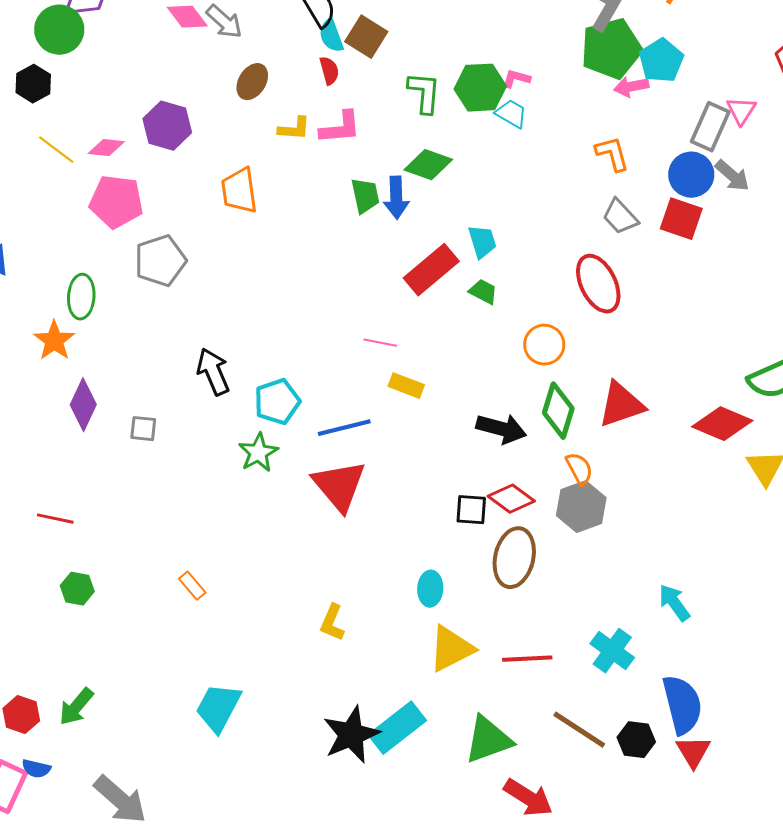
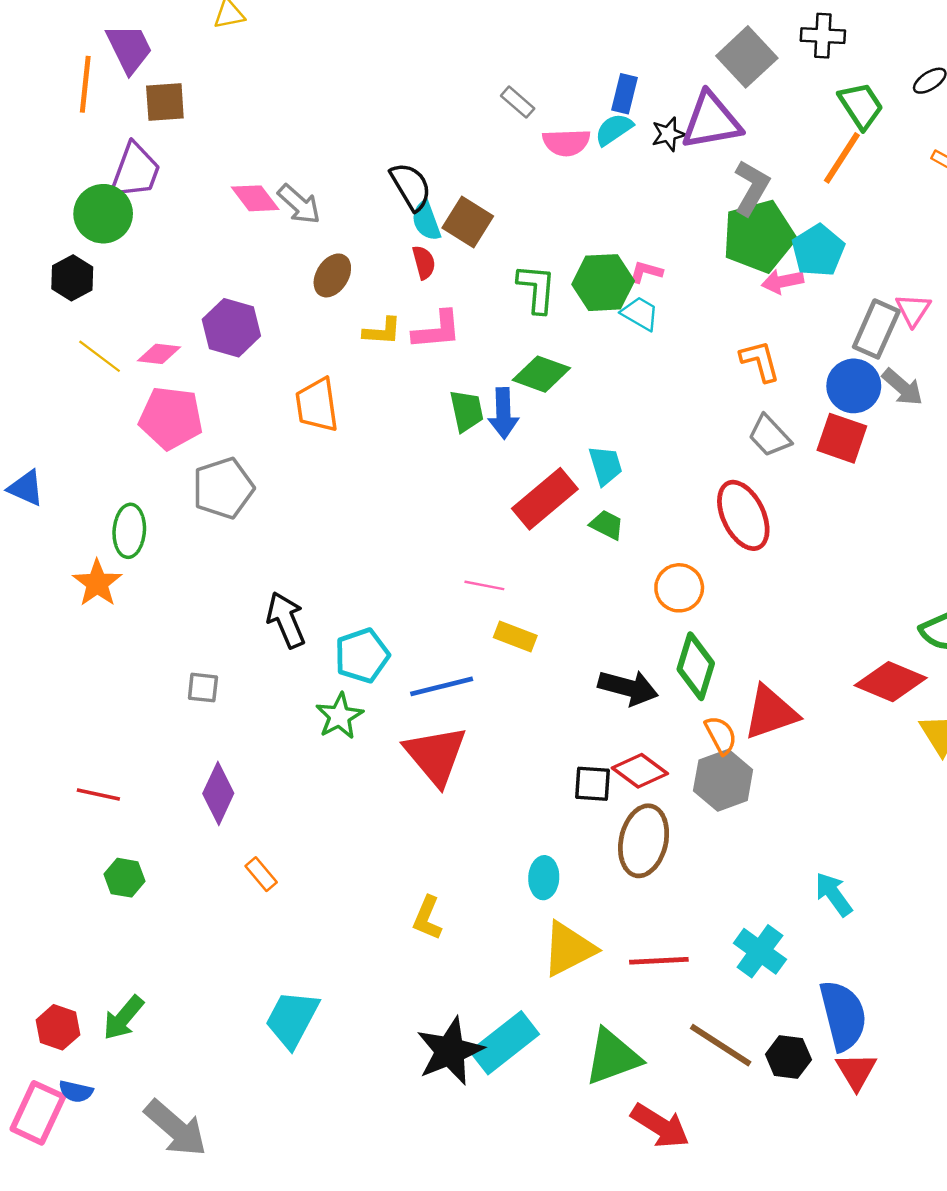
purple diamond: (83, 405) -> (218, 793), moved
red triangle: (621, 405) -> (771, 713), moved

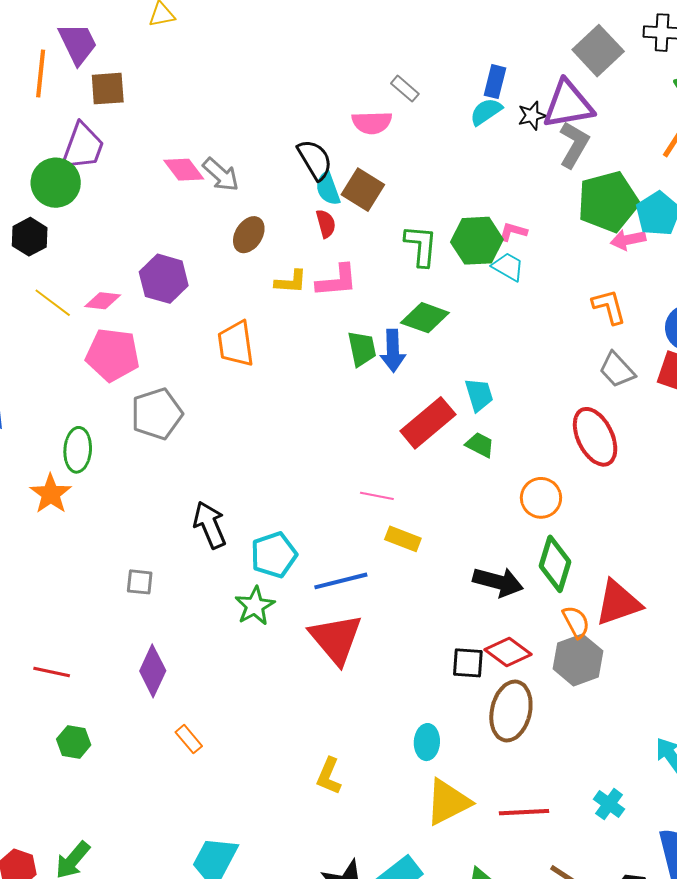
pink semicircle: (566, 142) -> (372, 123), moved
gray L-shape: (752, 188) -> (574, 145), moved
cyan cross: (760, 951) -> (609, 804), size x0.7

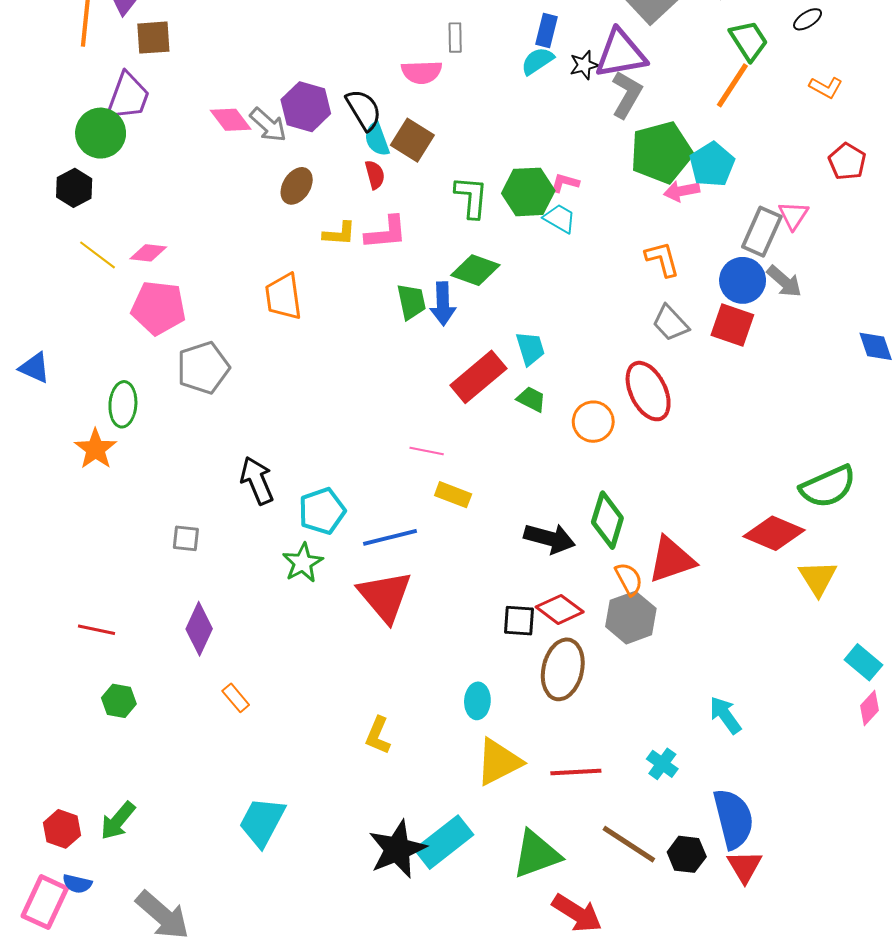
gray rectangle: (405, 89) -> (455, 38), turned 48
purple hexagon: (164, 279) -> (306, 107), moved
orange circle: (541, 498) -> (593, 422), moved

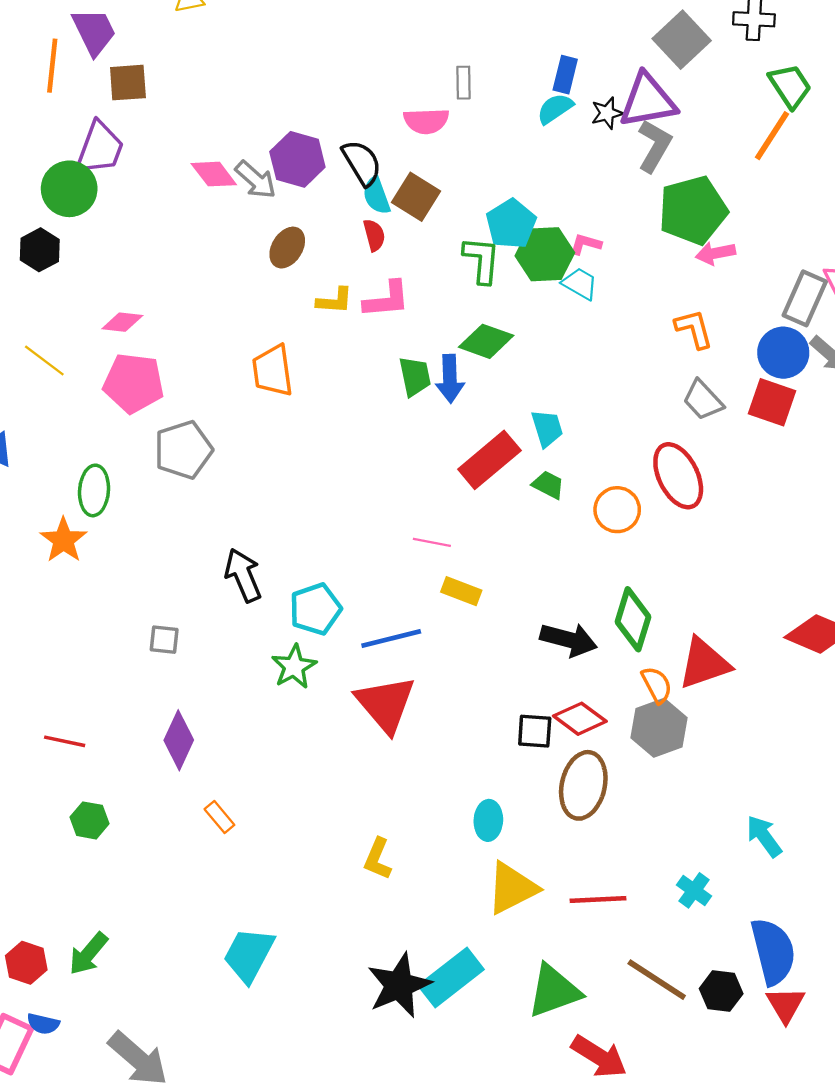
cyan pentagon: (712, 165) -> (511, 224), moved
yellow line: (98, 255) -> (44, 361), moved

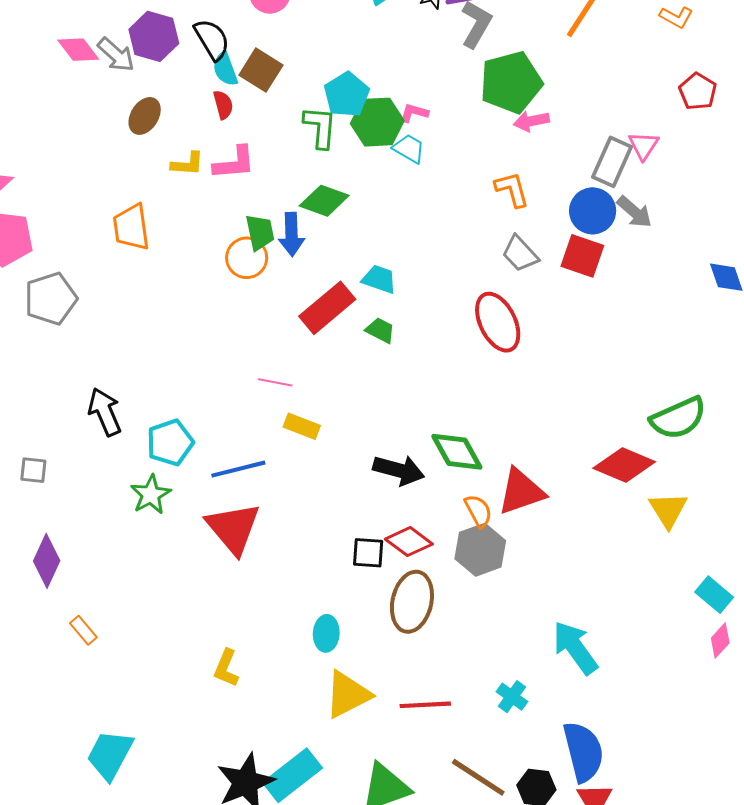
cyan trapezoid: (547, 428) -> (379, 279), turned -54
orange circle: (617, 510) -> (247, 258), moved
green diamond: (633, 619) -> (457, 452), turned -46
cyan arrow: (764, 836) -> (575, 648), size x1.4

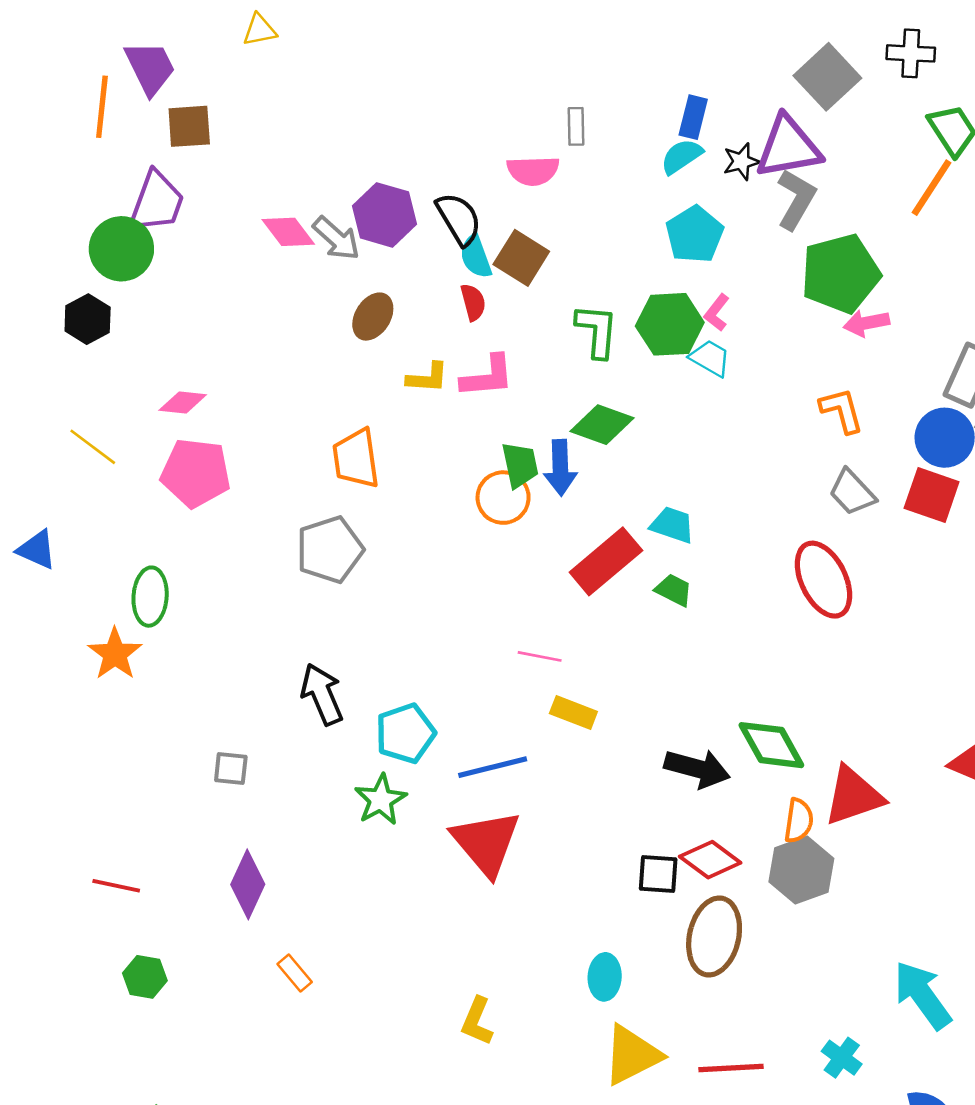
cyan pentagon: (347, 95) -> (695, 234), moved
pink L-shape: (414, 113) -> (717, 313), turned -68
gray pentagon: (51, 299) -> (330, 550), moved
orange semicircle: (478, 511) -> (799, 821), turned 36

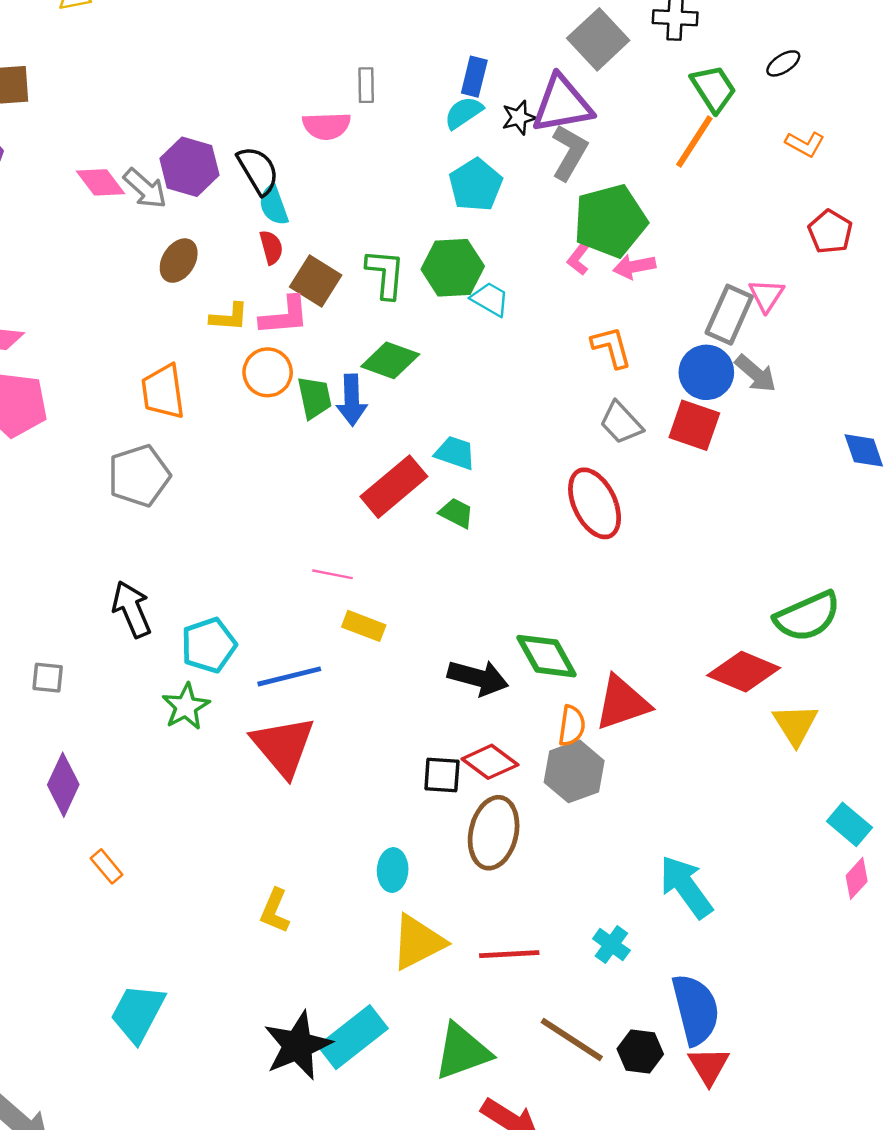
brown square: (521, 258) -> (316, 281), moved
pink L-shape: (717, 313) -> (579, 258), moved
orange circle: (503, 498) -> (268, 372), moved

